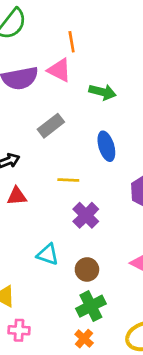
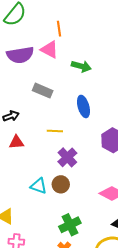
gray rectangle: (51, 126) -> (43, 91), turned 60
brown circle: (87, 269) -> (61, 184), moved

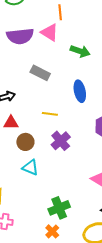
brown circle: (61, 184) -> (25, 142), moved

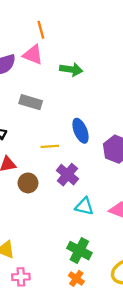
blue ellipse: (80, 91) -> (81, 131), moved
cyan triangle: (30, 167) -> (84, 206), moved
green cross: (59, 208) -> (79, 251), turned -30

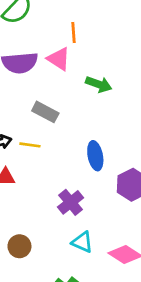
yellow line: (50, 146) -> (30, 145), moved
brown circle: (28, 183) -> (19, 246), moved

